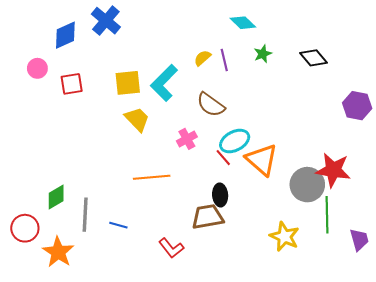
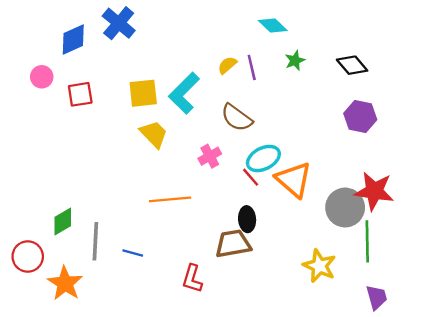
purple hexagon: (357, 106) -> (360, 116), moved
purple trapezoid: (359, 240) -> (377, 297), moved
red L-shape: (171, 248) -> (192, 279), turned 55

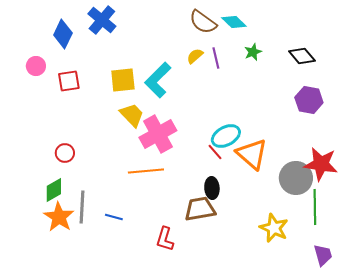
blue diamond: (73, 39) -> (63, 34), turned -40
brown semicircle: (237, 118) -> (203, 22), moved
pink cross: (210, 156) -> (158, 134), moved, size x1.8
red circle: (28, 257) -> (65, 153), moved, size x0.7
orange star: (65, 283) -> (59, 217), moved

